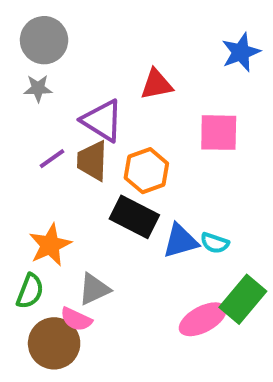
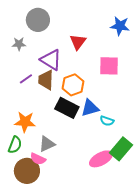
gray circle: (44, 40) -> (38, 20), moved
blue star: (241, 52) -> (120, 26), turned 30
red triangle: (156, 84) -> (78, 42), turned -42
blue triangle: (181, 241) -> (90, 108), moved
orange star: (50, 245) -> (25, 122), turned 30

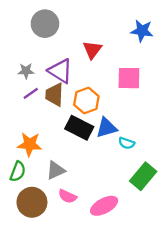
gray star: (19, 44) -> (26, 71), moved
pink semicircle: (38, 159) -> (67, 196), moved
pink ellipse: (101, 159) -> (104, 206), moved

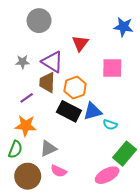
purple line: (31, 93) -> (27, 98), moved
pink ellipse: (104, 206) -> (107, 175), moved

